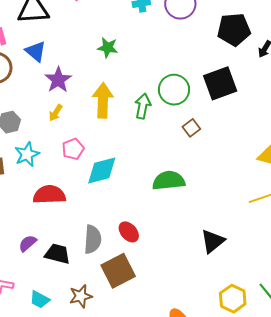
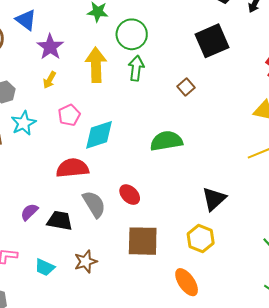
green circle: (174, 90) -> (132, 34), moved
red semicircle: (49, 195) -> (72, 168), moved
gray semicircle: (93, 239) -> (94, 204), turned -32
brown square: (118, 271) -> (143, 241), moved, turned 32
yellow hexagon: (233, 299) -> (201, 239), moved

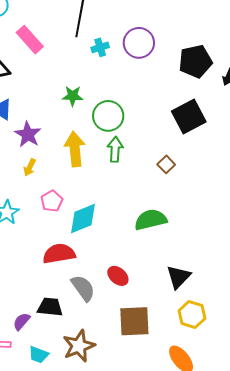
black triangle: (214, 199) -> (178, 277), moved
purple semicircle: (29, 212) -> (22, 321), moved
brown star: (86, 262) -> (79, 346), size x1.4

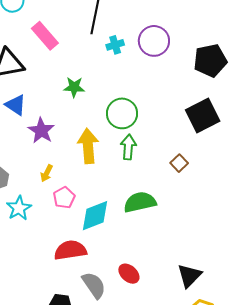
green star: (73, 96) -> (74, 87), moved
yellow arrow: (30, 167) -> (47, 173), moved
green semicircle: (151, 220) -> (140, 202), moved

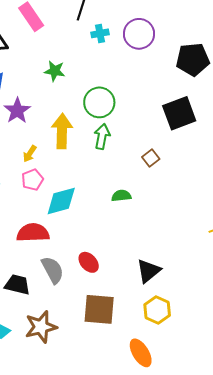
yellow arrow: (47, 173) -> (30, 154), moved
green semicircle: (140, 202) -> (121, 196), moved, size x0.6

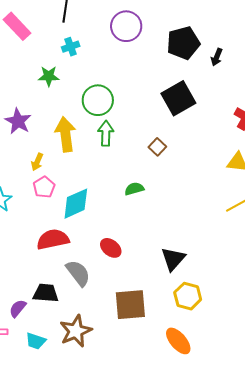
cyan cross: (100, 33) -> (71, 47), moved
red ellipse: (89, 262) -> (111, 248), moved

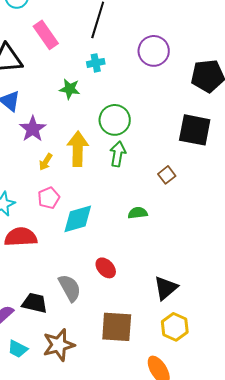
black square: (178, 98) -> (195, 130), turned 32
yellow arrow: (37, 162) -> (46, 162), moved
red semicircle: (53, 239) -> (21, 237), moved

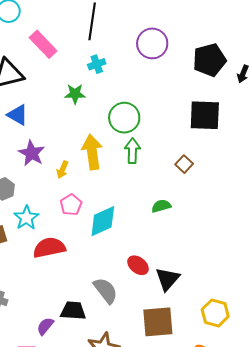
purple star: (33, 129) -> (32, 153), moved
black triangle: (166, 288) -> (167, 279), moved

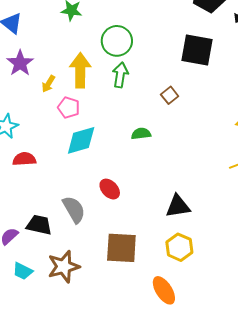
pink pentagon: (71, 205) -> (69, 108), moved, turned -30
red semicircle: (49, 248) -> (24, 159), size x0.7
black triangle: (167, 279) -> (178, 206), moved, turned 32

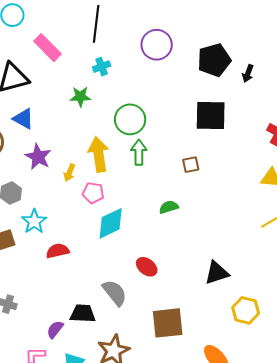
brown square: (170, 95) -> (191, 165), turned 36
yellow hexagon: (179, 247) -> (246, 310), moved

